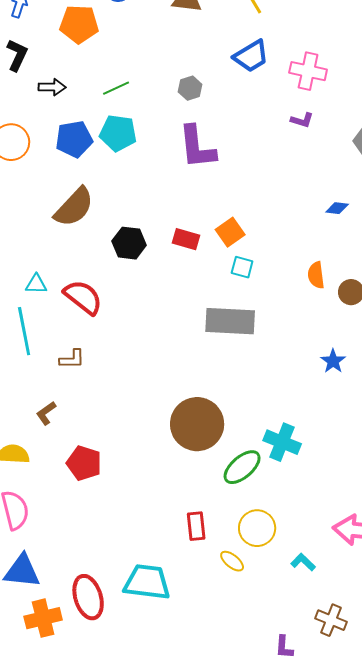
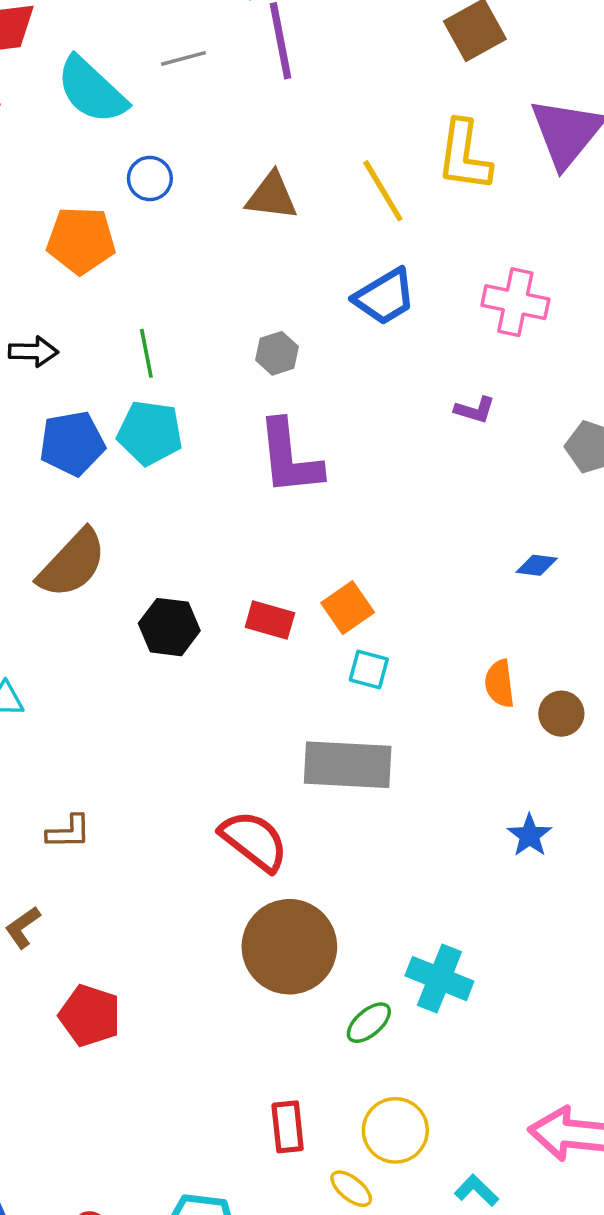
pink cross: (308, 71) -> (515, 302), moved
green line: (116, 88) -> (146, 353), turned -76
red semicircle: (83, 297) -> (254, 841), moved
green ellipse: (242, 467) -> (369, 1023), size x0.7

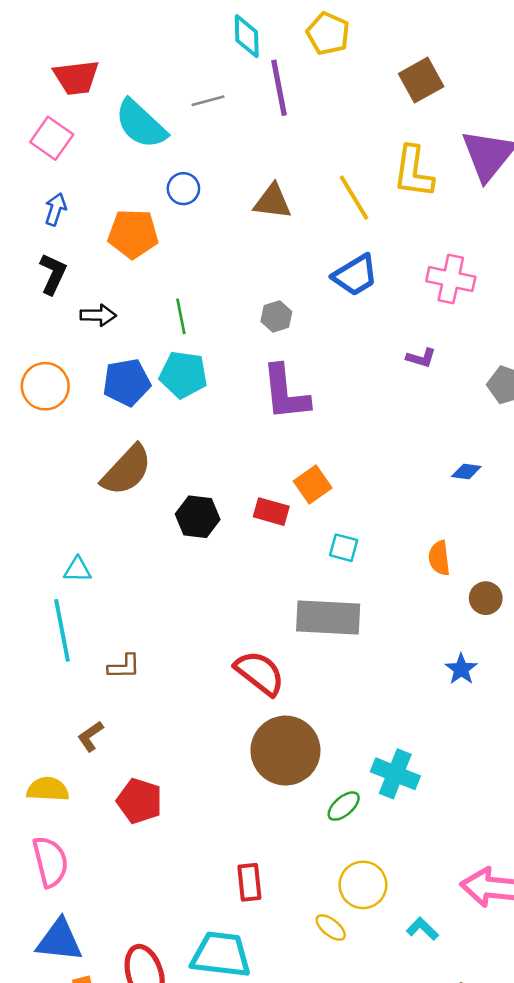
orange square: (348, 608) -> (313, 484), moved
brown circle: (561, 714) -> (486, 598), moved
red rectangle: (288, 1127) -> (249, 882), moved

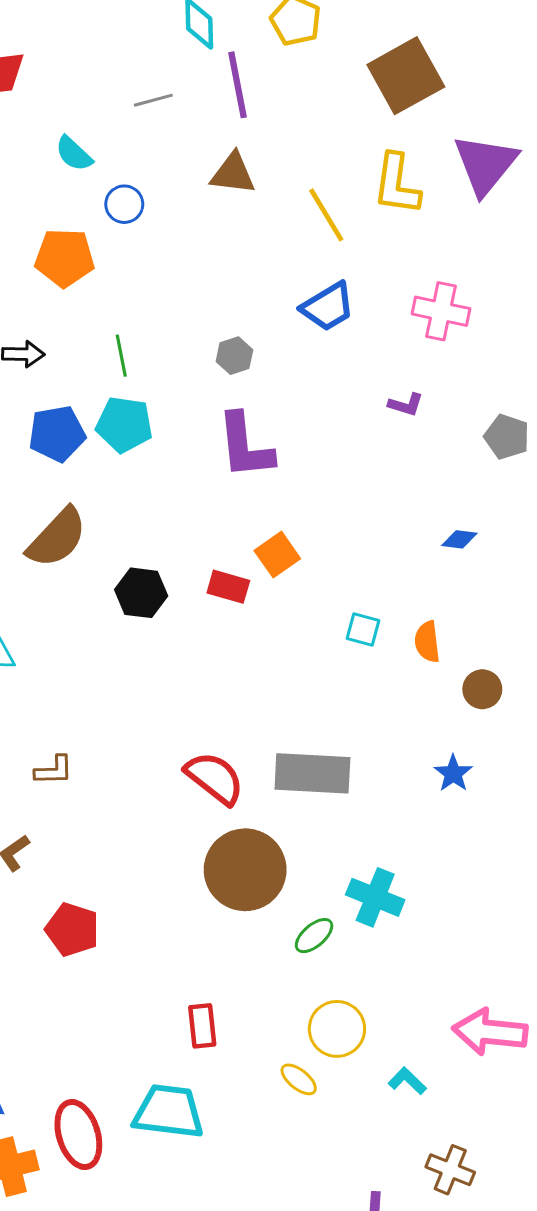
brown square: (421, 80) -> (406, 76), size x1.4
cyan semicircle: (141, 124) -> (74, 154), moved, size x0.6
brown triangle: (273, 202) -> (233, 174), moved
cyan square: (344, 548) -> (363, 630), moved
gray rectangle: (328, 617) -> (312, 773), moved

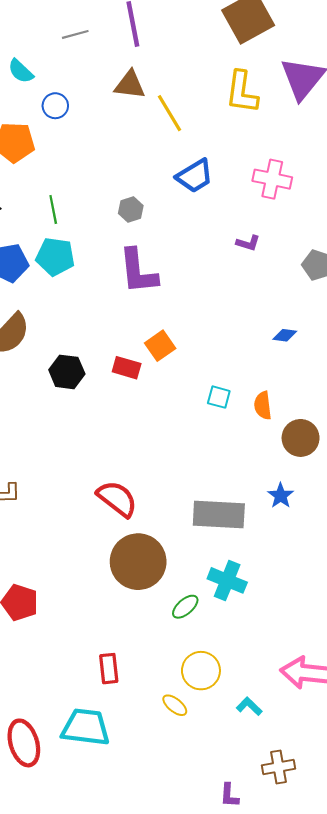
yellow line: (326, 215) -> (170, 113), moved
brown circle: (482, 689) -> (301, 438), size x1.4
gray rectangle: (312, 773) -> (219, 514), moved
brown cross: (450, 1170) -> (279, 767), turned -32

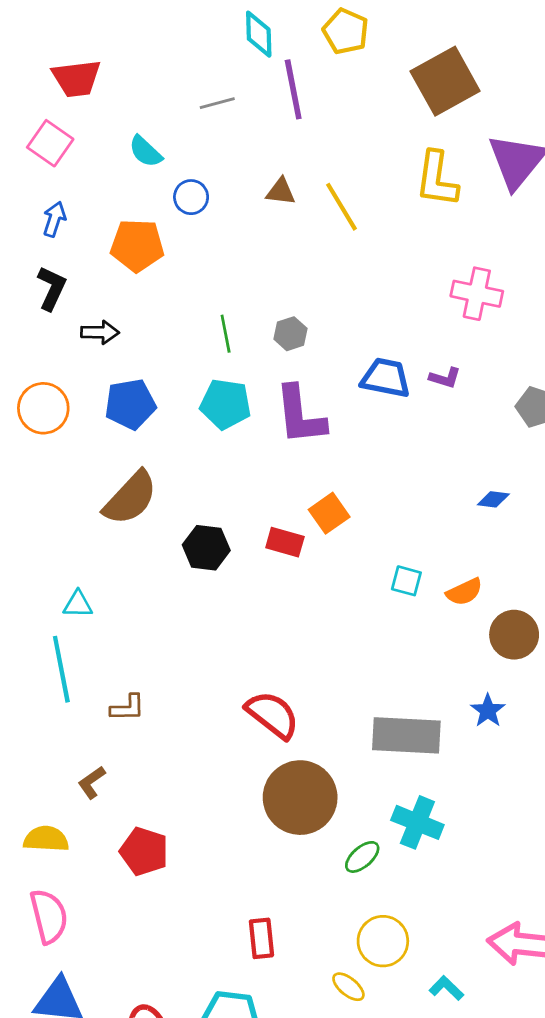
brown triangle: (130, 85) -> (281, 192), moved, size x0.7
blue trapezoid: (195, 176) -> (386, 378), moved, turned -138
green line: (53, 209) -> (226, 334), moved
cyan pentagon: (55, 257) -> (226, 404), moved
orange semicircle: (263, 405) -> (464, 592), turned -108

